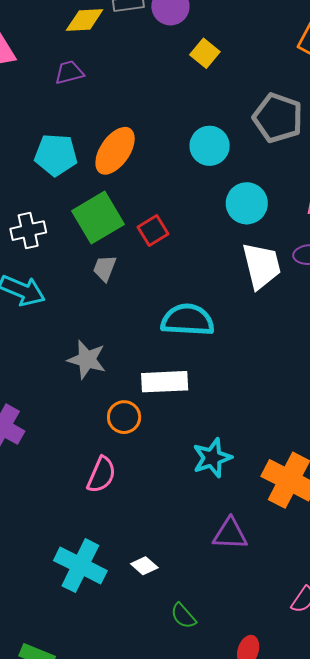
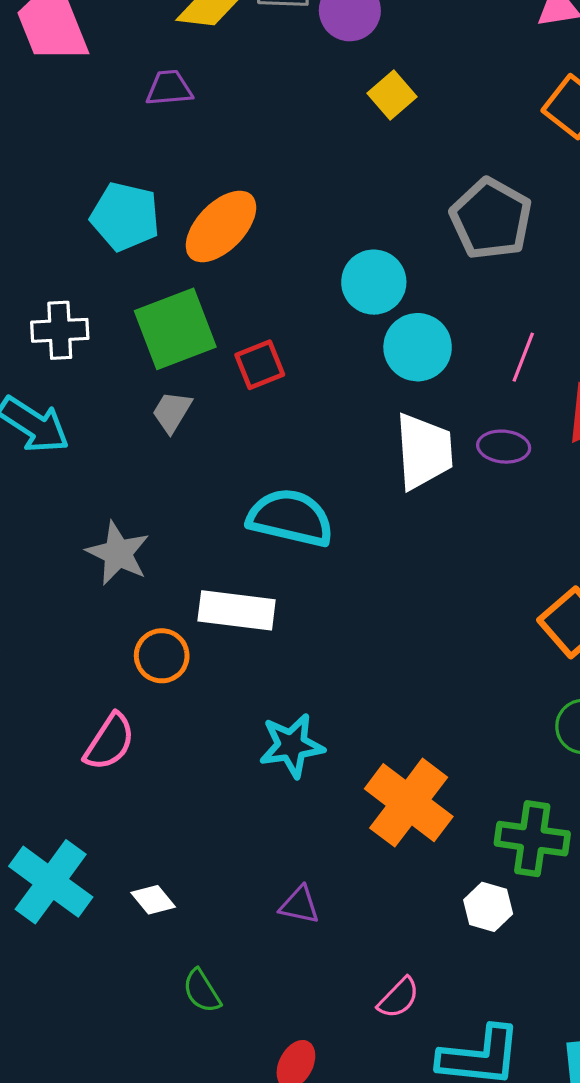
cyan circle: (210, 146) -> (374, 282), moved
purple triangle: (230, 534) -> (299, 905), moved, size x0.7

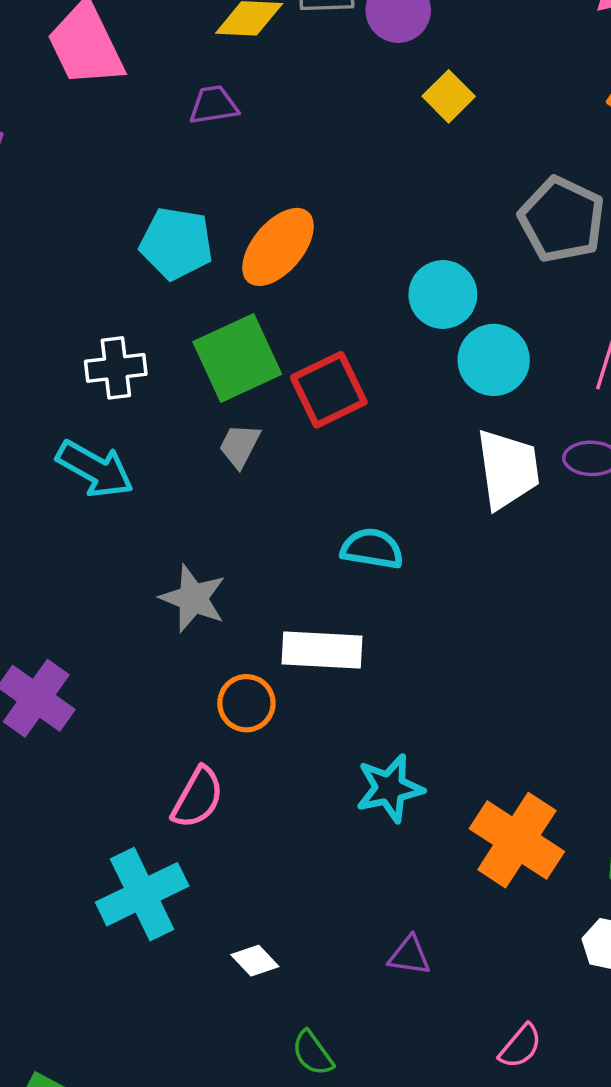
red square: (260, 365) -> (329, 390), size x1.4
cyan semicircle: (290, 518) -> (372, 549), size x0.7
cyan cross: (51, 882) -> (142, 894), moved, turned 32

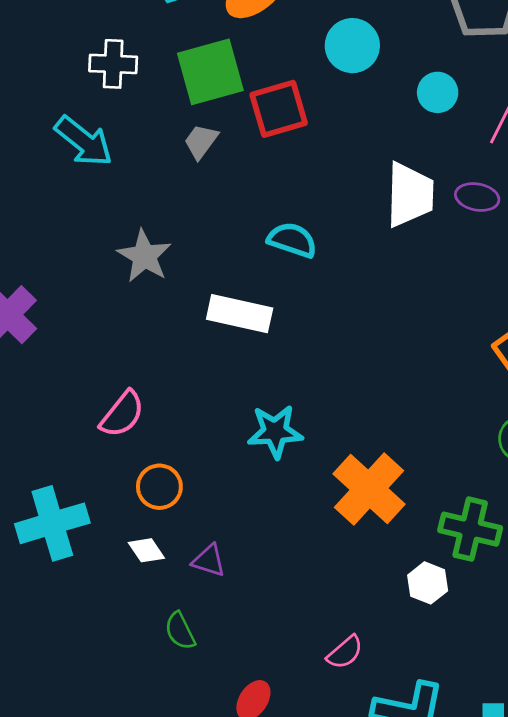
cyan circle: (443, 294) -> (352, 46), moved
cyan circle: (494, 360) -> (438, 92), moved, size x0.7
orange circle: (246, 703) -> (159, 487), moved
cyan cross: (142, 894) -> (52, 523), moved
purple triangle: (409, 956) -> (209, 561), moved

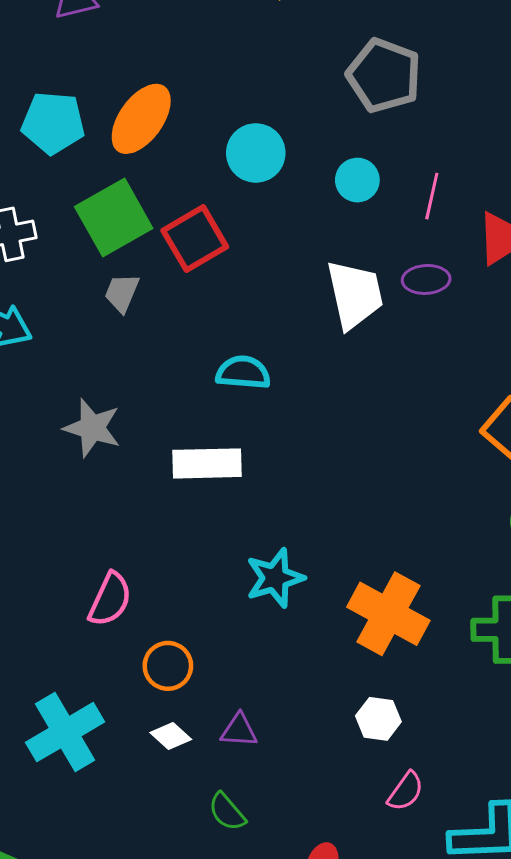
white hexagon: (428, 583) -> (378, 719), moved

